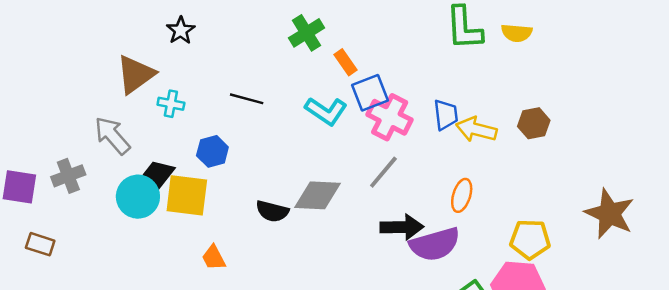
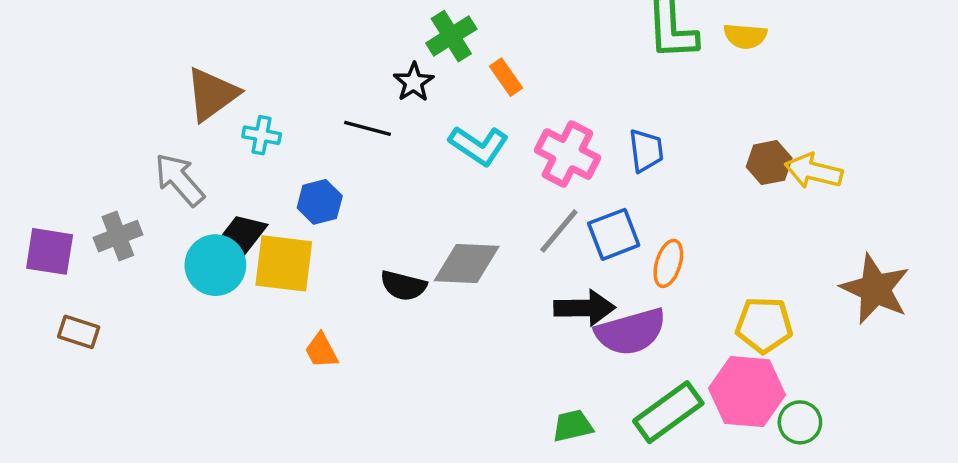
black star: (181, 30) -> (414, 82), moved
blue square: (370, 93) -> (614, 234), moved
yellow arrow: (476, 129) -> (814, 171), moved

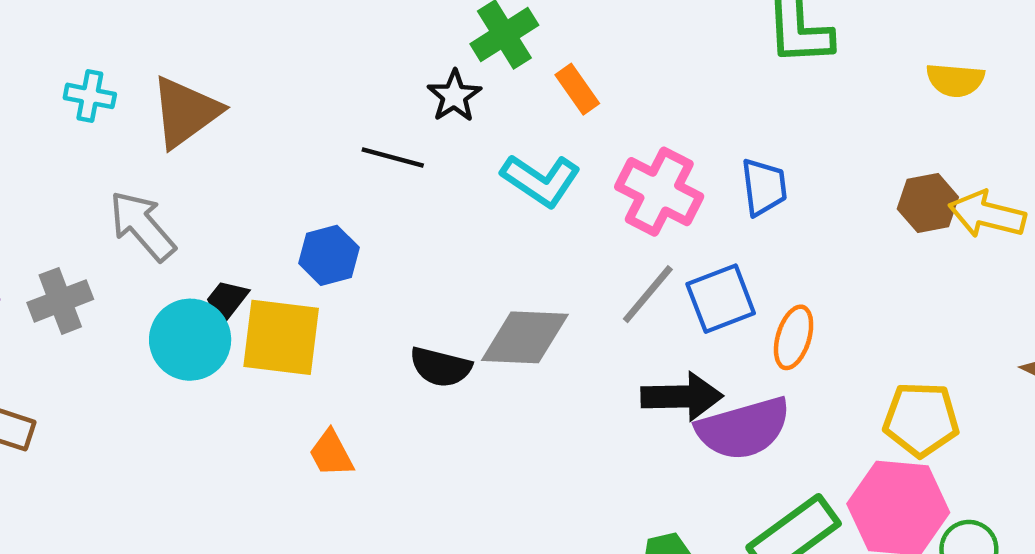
yellow semicircle: (745, 36) -> (955, 80), moved
cyan cross: (262, 135) -> (90, 96), moved
black trapezoid: (243, 236) -> (227, 301), size x0.7

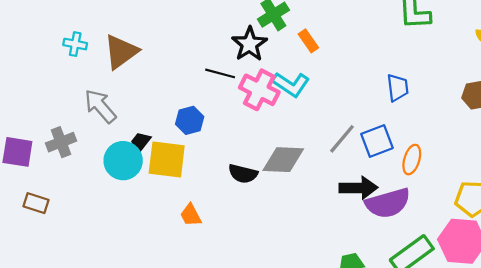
black star: (454, 96) -> (249, 44), size x1.4
pink cross: (659, 192) -> (259, 90), moved

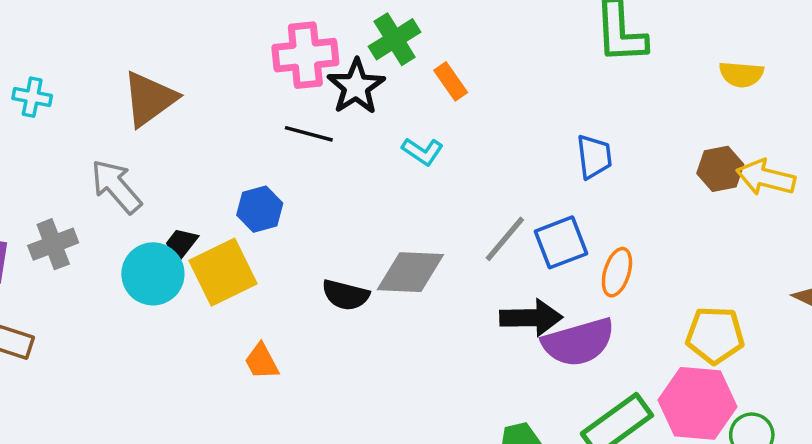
cyan cross: (75, 44) -> (32, 97), moved
cyan L-shape: (291, 84) -> (423, 151), size x0.7
pink cross: (259, 90) -> (305, 55), moved, turned -33
yellow square: (167, 160) -> (223, 272), turned -33

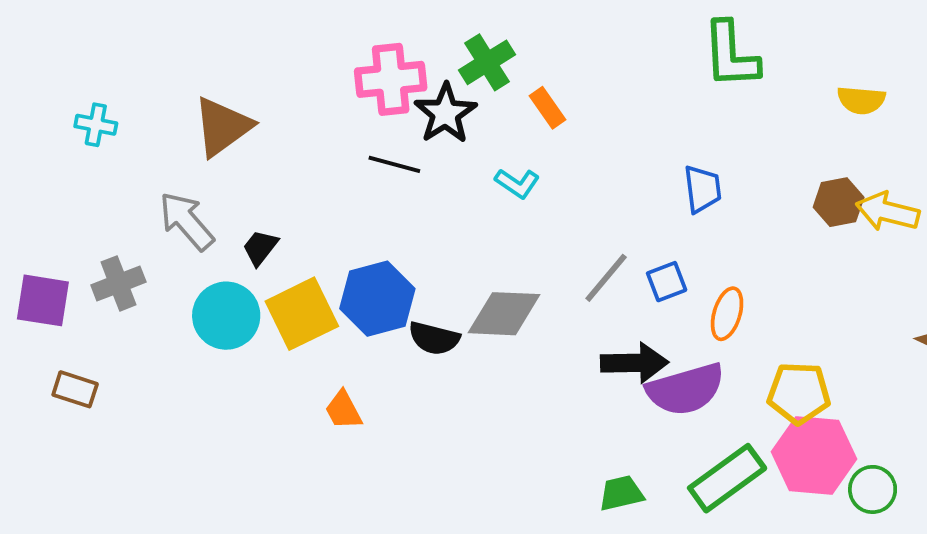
blue hexagon: (260, 209) -> (377, 299), moved, size x1.5
blue square: (561, 242) -> (667, 282), size x0.7
black trapezoid: (181, 244) -> (260, 248), moved
yellow pentagon: (715, 335) -> (799, 393), moved

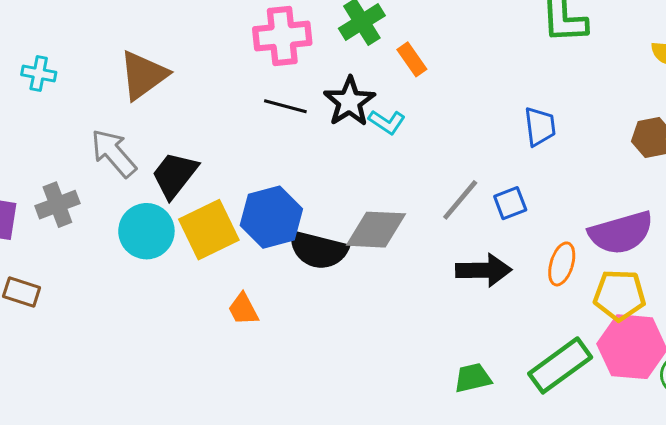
black star: (445, 113) -> (349, 102), moved
black trapezoid: (260, 248) -> (175, 175), size x1.6
orange ellipse: (727, 314) -> (562, 264), moved
black semicircle: (434, 338) -> (318, 250), size x1.4
purple semicircle: (685, 389) -> (621, 233), moved

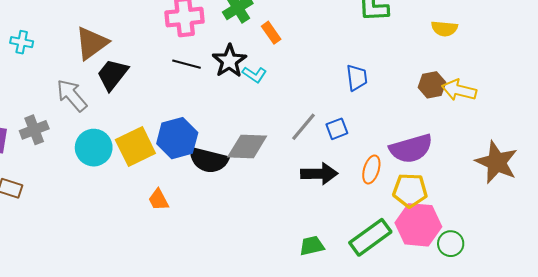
black trapezoid: (175, 175) -> (112, 74), moved

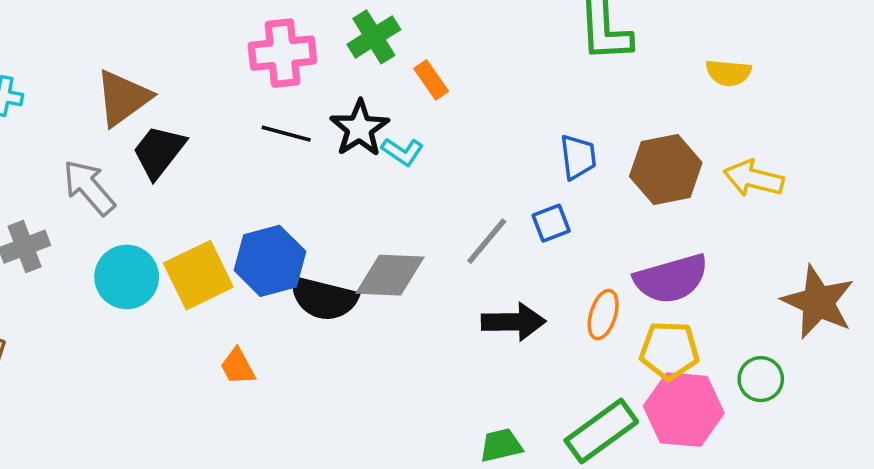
brown hexagon: (432, 85) -> (666, 169), moved, size x1.5
blue square: (337, 129) -> (551, 223), moved
green circle: (451, 244) -> (761, 379), moved

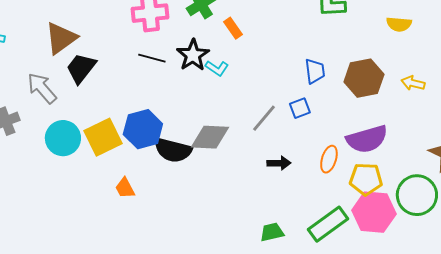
yellow arrow: (754, 178) -> (413, 83), size x0.7
black arrow: (514, 322) -> (279, 163), size x0.7
green circle: (761, 379) -> (417, 195), size x1.6

